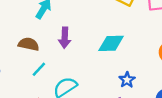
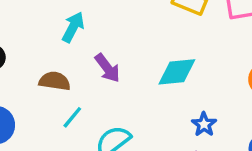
purple arrow: (65, 38) -> (107, 68), turned -36

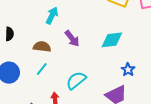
cyan line: (72, 117) -> (42, 69), moved

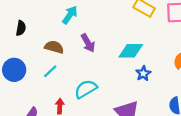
blue star: (128, 70) -> (143, 73), moved

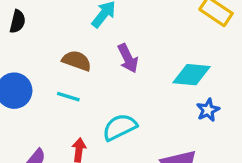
black semicircle: (21, 28) -> (18, 22), moved
cyan line: (50, 71) -> (68, 97), turned 56

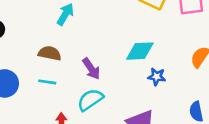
purple arrow: (128, 58) -> (91, 69), moved
blue star: (208, 110) -> (157, 77), turned -30

